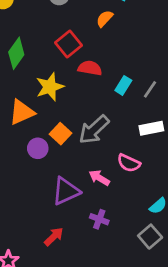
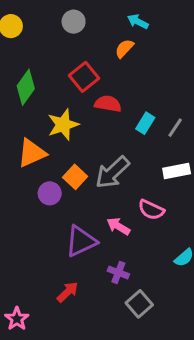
gray square: (150, 237) -> (139, 304), moved

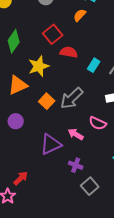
purple circle: (50, 193) -> (16, 121), moved
red arrow: (68, 292) -> (21, 178), moved

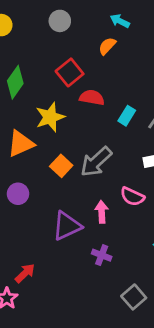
pink arrow: (76, 134) -> (102, 212), turned 56
gray square: (90, 186) -> (134, 297), moved

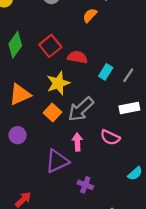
red square: (70, 72) -> (50, 46), moved
yellow star: (50, 117) -> (58, 83), moved
pink arrow: (102, 212) -> (77, 142), moved

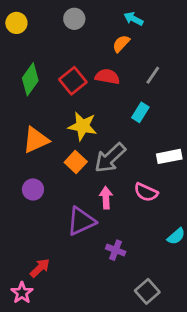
red semicircle: (77, 57) -> (107, 77), moved
gray line: (128, 75) -> (153, 75), moved
yellow star: (58, 83) -> (83, 126), turned 30

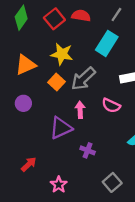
cyan rectangle: (140, 112) -> (107, 43), size x1.6
pink star: (22, 293) -> (59, 185), moved

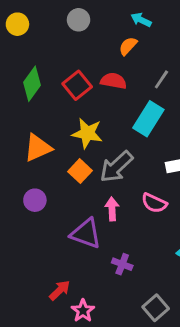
purple triangle: (61, 128) -> (86, 234), turned 45
red arrow: (29, 164) -> (60, 290), moved

